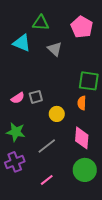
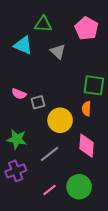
pink semicircle: (18, 98) -> (19, 94), moved, turned 56
yellow circle: (57, 114) -> (60, 120), size x1.5
green circle: (85, 170) -> (79, 187), moved

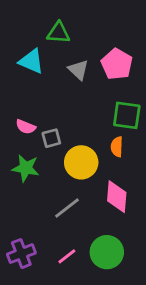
pink pentagon: (86, 28) -> (117, 64), moved
green star: (17, 139) -> (26, 168), moved
purple cross: (16, 171) -> (21, 254), moved

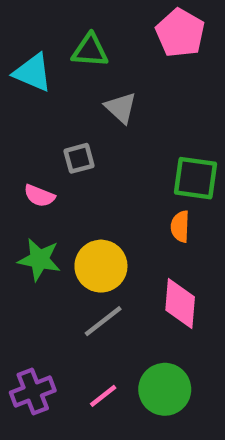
cyan triangle: (31, 61) -> (33, 73), moved
pink pentagon: (117, 64) -> (180, 33), moved
gray square: (51, 138) -> (79, 158), moved
yellow circle: (81, 162) -> (101, 266), moved

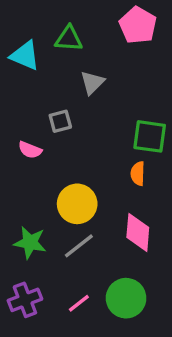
gray triangle: (121, 108) -> (92, 83), turned 32
green star: (39, 260) -> (30, 243), moved

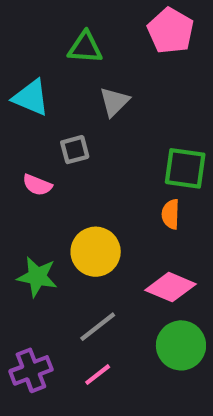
cyan triangle: (25, 56) -> (31, 97), moved
pink diamond: (138, 232) -> (171, 287), turned -72
green star: (30, 243) -> (37, 277), moved
gray line: (79, 246) -> (98, 327), moved
green circle: (126, 298) -> (181, 345), moved

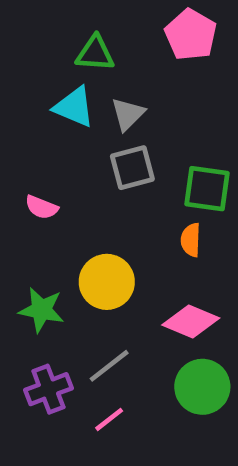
cyan triangle: (31, 97) -> (74, 107), moved
gray square: (75, 150) -> (132, 168), moved, size x1.4
purple cross: (31, 370) -> (48, 389), moved

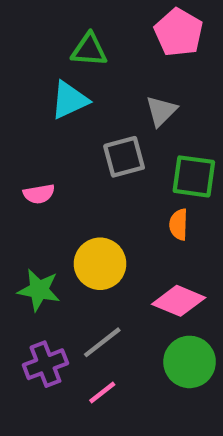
cyan triangle: (74, 107) -> (69, 100), turned -48
gray triangle: (128, 114) -> (161, 111), moved
pink semicircle: (41, 207) -> (39, 194), turned -32

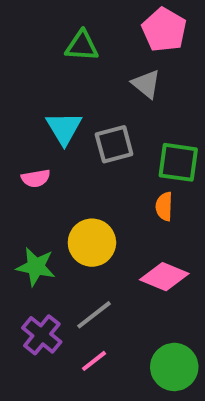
cyan triangle: (69, 100) -> (64, 128), moved, turned -36
gray triangle: (161, 111) -> (146, 84), moved, turned -36
green circle: (190, 362) -> (174, 367), moved
purple cross: (45, 364) -> (42, 335), turned -30

